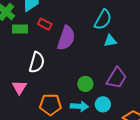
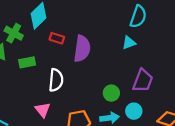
cyan semicircle: (103, 20) -> (138, 17), moved
green rectangle: (20, 29) -> (27, 62), moved

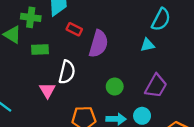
green cross: (14, 33) -> (31, 17), turned -30
green circle: (111, 93) -> (115, 87), moved
pink triangle: (43, 110) -> (47, 90), moved

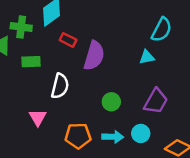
pink triangle: (47, 90) -> (38, 118), moved

